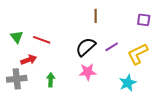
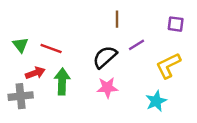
purple line: (112, 47) -> (137, 45), moved
green arrow: (51, 80) -> (62, 81), moved, size x1.5

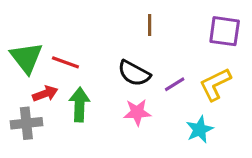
purple square: (176, 24) -> (225, 31), size x1.5
green triangle: (21, 45) -> (26, 58), size x1.6
purple line: (137, 45) -> (175, 84), moved
black semicircle: (105, 57) -> (134, 73), turned -110

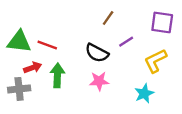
brown line: (150, 25) -> (108, 18), turned 35
green triangle: (26, 58) -> (19, 42), turned -45
purple line: (175, 84) -> (126, 42), moved

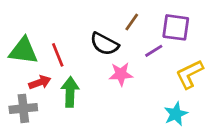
purple square: (162, 22) -> (176, 27), moved
red line: (47, 45) -> (58, 55), turned 48
black semicircle: (97, 53) -> (104, 44), moved
pink star: (99, 81) -> (121, 74), moved

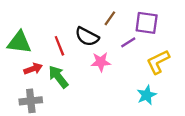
red line: (58, 55) -> (59, 46), moved
green arrow: (70, 92) -> (58, 77), turned -40
gray cross: (23, 108) -> (31, 101), moved

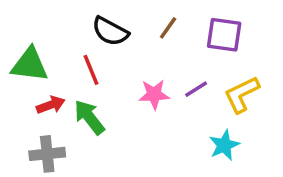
black semicircle: (87, 37) -> (110, 31), moved
purple line: (128, 42) -> (196, 89), moved

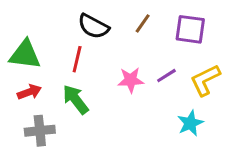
red line: (91, 70) -> (77, 59), turned 35
red arrow: (51, 105) -> (29, 92), moved

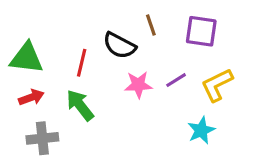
brown line: (143, 23) -> (151, 25), turned -54
black semicircle: (93, 26) -> (119, 45), moved

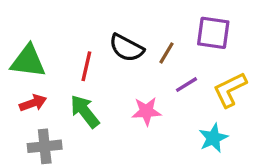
brown line: (151, 25) -> (166, 53), moved, turned 50
pink star: (138, 85) -> (146, 111), moved

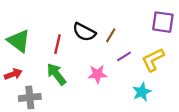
purple square: (213, 33) -> (163, 22), moved
green triangle: (28, 61) -> (19, 41), turned 30
red arrow: (33, 103) -> (13, 74), moved

